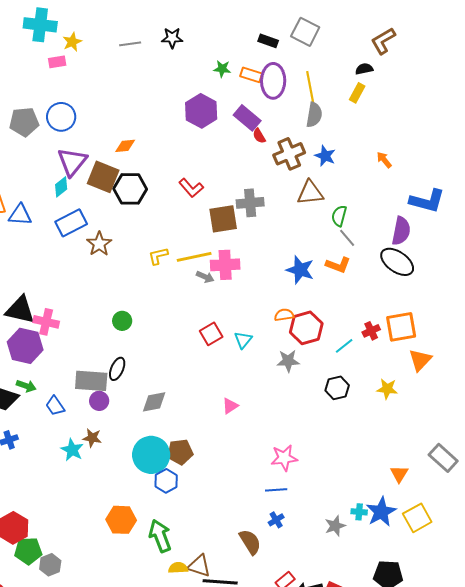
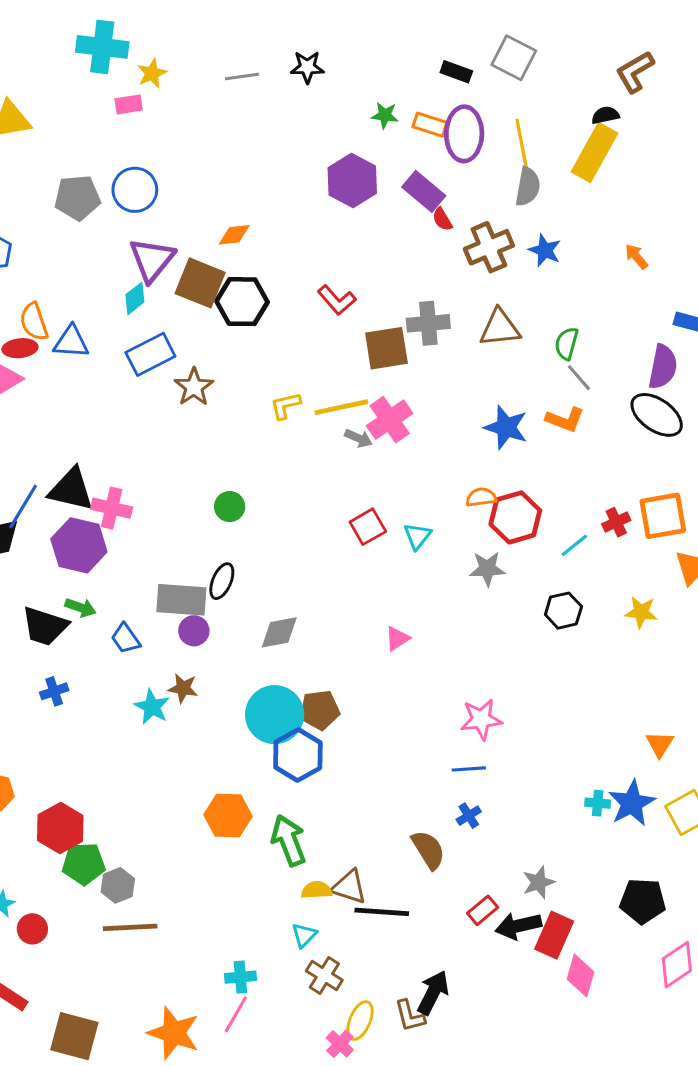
yellow rectangle: (357, 93) -> (594, 153), size x1.8
brown triangle: (310, 193) -> (500, 328), moved
pink cross: (225, 265) -> (390, 420), turned -32
blue hexagon: (166, 481) -> (298, 755), size x1.4
gray star: (335, 526) -> (539, 882), moved

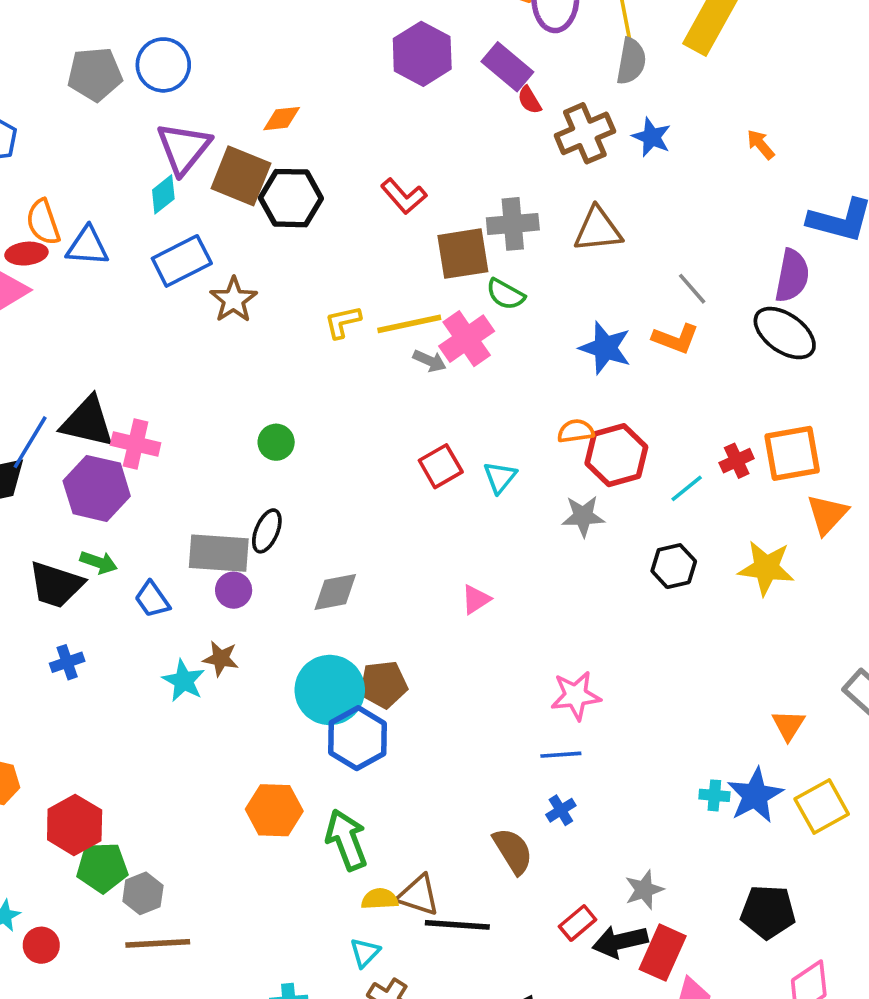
green semicircle: (567, 344) -> (505, 294), moved, turned -76
yellow star: (641, 612) -> (766, 568), size x1.4

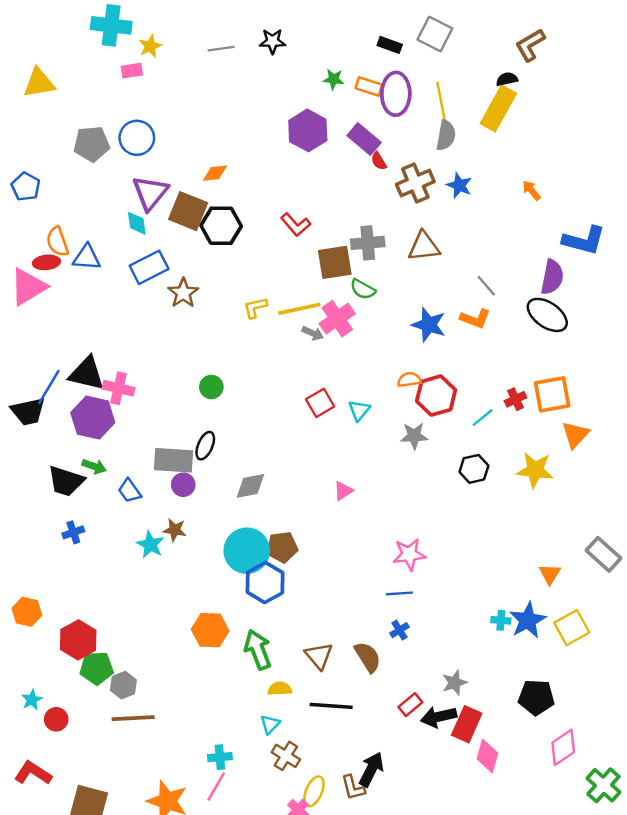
cyan diamond: (163, 194) -> (137, 223), turned -60
brown triangle: (419, 895) -> (319, 656), moved, turned 32

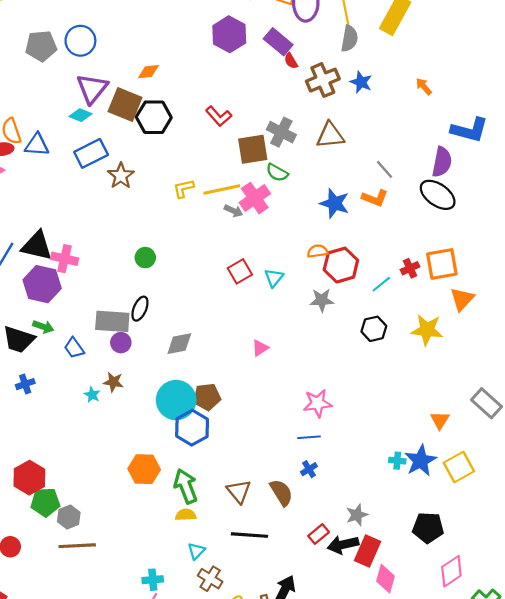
cyan diamond: (137, 223) -> (80, 115), turned -60
gray cross: (368, 243) -> (281, 132), turned 32
cyan star: (150, 545) -> (92, 395), size x0.7
yellow semicircle: (280, 689) -> (186, 515), moved

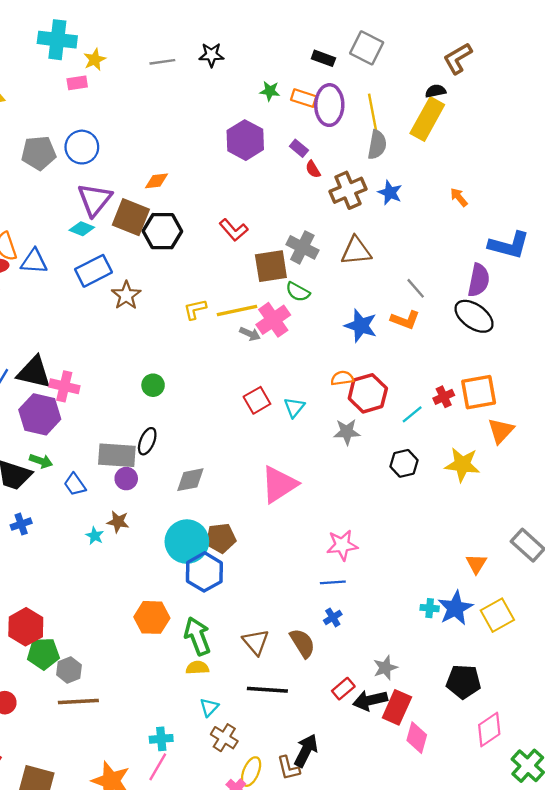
purple rectangle: (278, 42) -> (299, 148), size x0.6
pink triangle: (260, 348) -> (279, 484), size x2.0

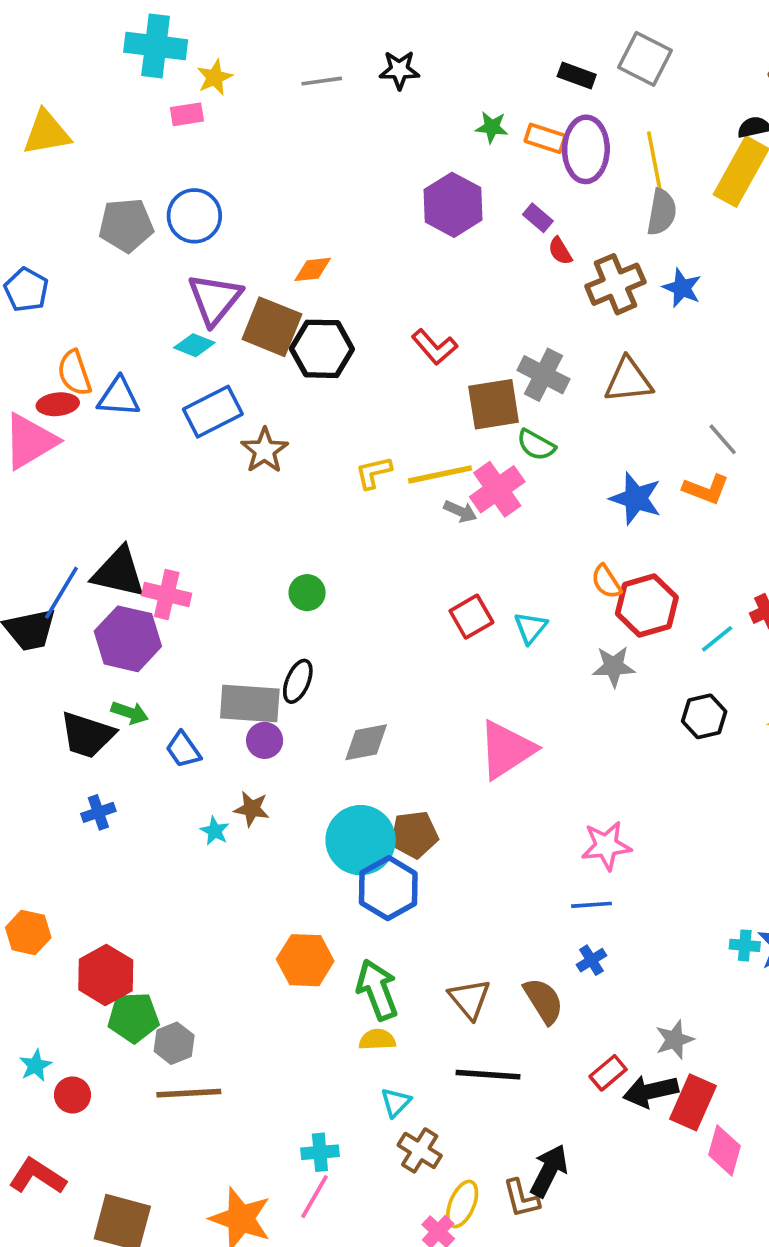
orange semicircle: (342, 378) -> (606, 582), turned -115

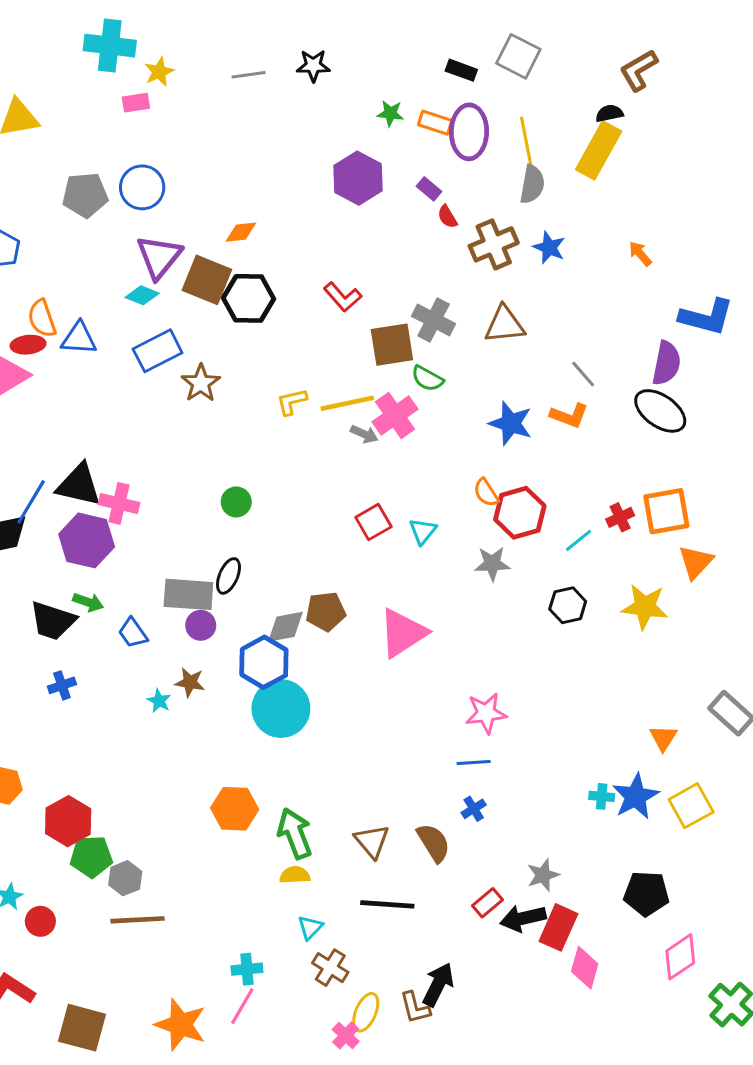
brown pentagon: (414, 835) -> (326, 611), moved
blue hexagon: (388, 888) -> (264, 662), moved

